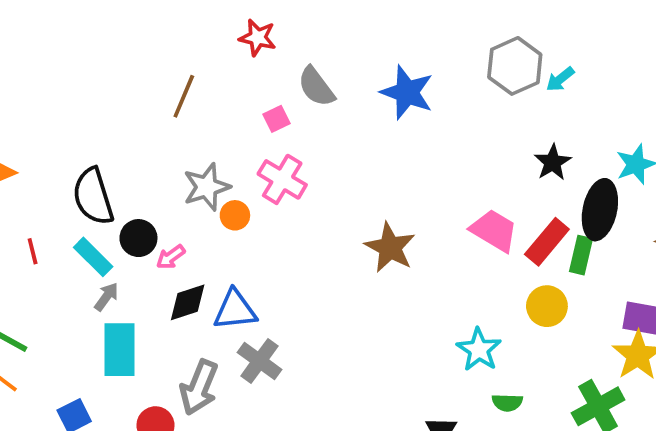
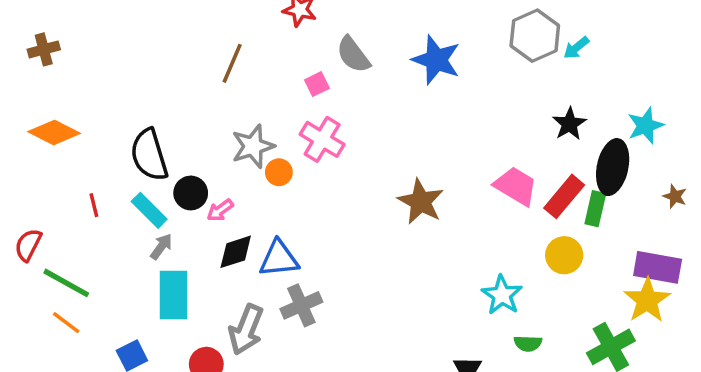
gray cross: (260, 361) -> (301, 305), turned 30

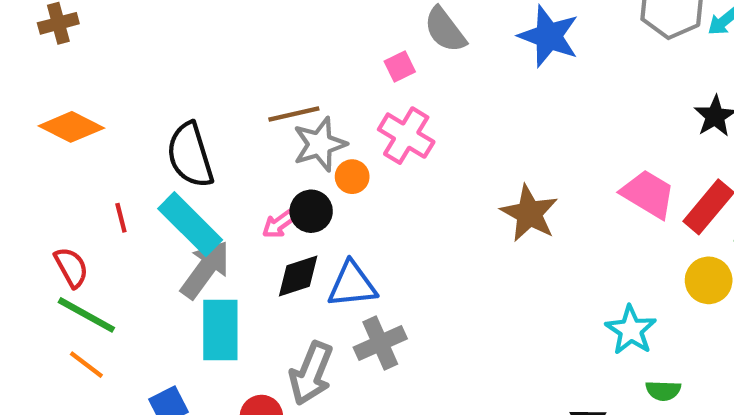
brown line: (232, 63) -> (294, 114), moved, turned 54
black circle: (191, 193) -> (311, 211), moved
cyan rectangle: (149, 210) -> (190, 224), size x1.4
red semicircle: (28, 245) -> (71, 267), moved, turned 124
gray arrow: (161, 247) -> (205, 270), size x1.8

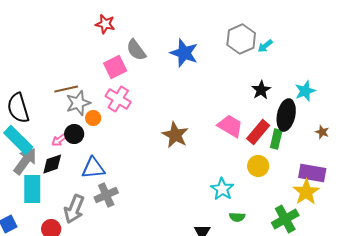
pink square: (400, 66) -> (115, 67), size x1.6
black diamond: (298, 276) -> (52, 164), moved

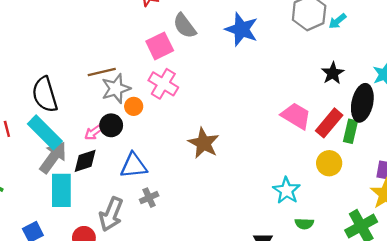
brown star: (175, 135) -> (204, 143), moved
gray cross: (106, 195) -> (149, 198), size x0.7

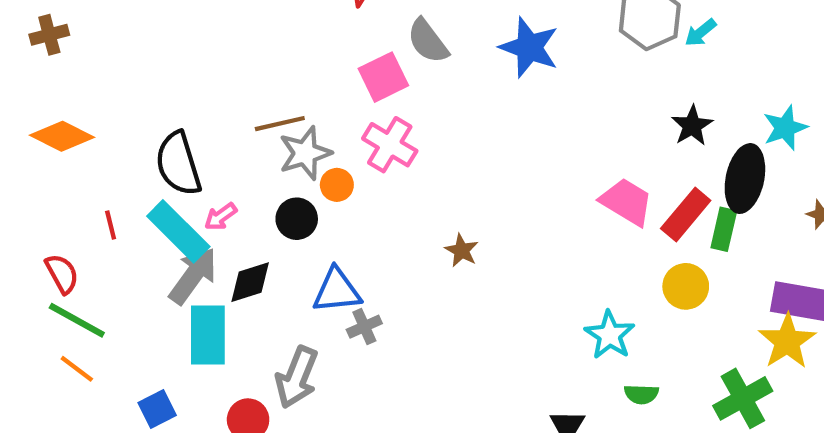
pink arrow: (93, 132) -> (221, 217), moved
brown star: (204, 143) -> (462, 250), size x0.6
gray cross: (149, 198) -> (364, 327), moved

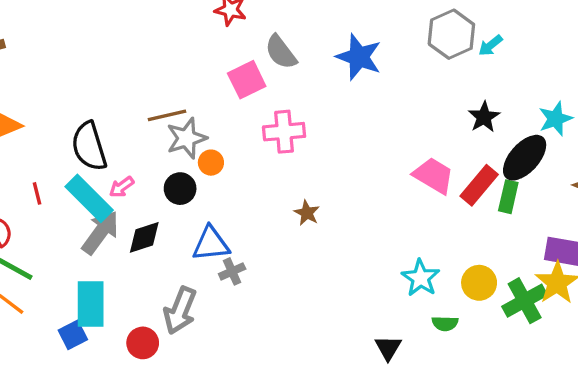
pink cross: (390, 145) -> (284, 132), moved, turned -36
black ellipse: (745, 179) -> (525, 158), turned 30
yellow circle: (686, 286) -> (479, 283), moved
cyan rectangle: (208, 335) -> (91, 304), moved
green cross: (743, 398) -> (525, 301), moved

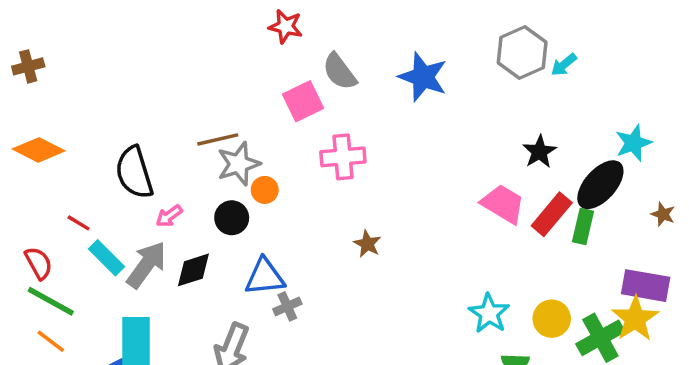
black star: (484, 117) -> (540, 152), moved
red line: (37, 193) -> (79, 223), turned -45
cyan rectangle: (89, 198) -> (106, 258), moved, size x0.7

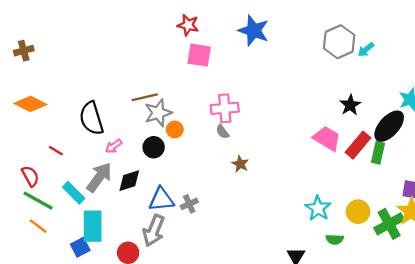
gray semicircle: (339, 72) -> (222, 132), moved, size x0.6
blue star: (423, 77) -> (254, 31), moved
pink square: (303, 101) -> (199, 55), moved, turned 35
cyan rectangle: (106, 258) -> (74, 193), moved
blue triangle: (265, 277) -> (161, 199), moved

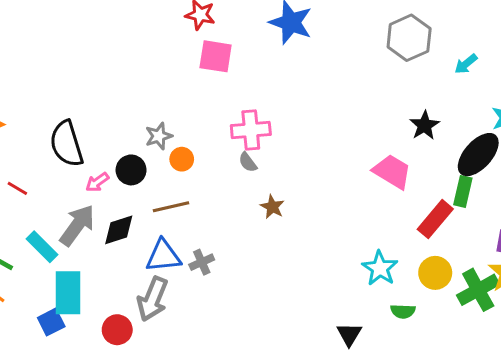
cyan arrow: (366, 49) -> (466, 64), moved
brown line: (145, 97) -> (171, 207), moved
gray star: (158, 113) -> (159, 136), size x0.7
red rectangle: (358, 145) -> (435, 219), moved
black circle: (154, 147) -> (131, 170), moved

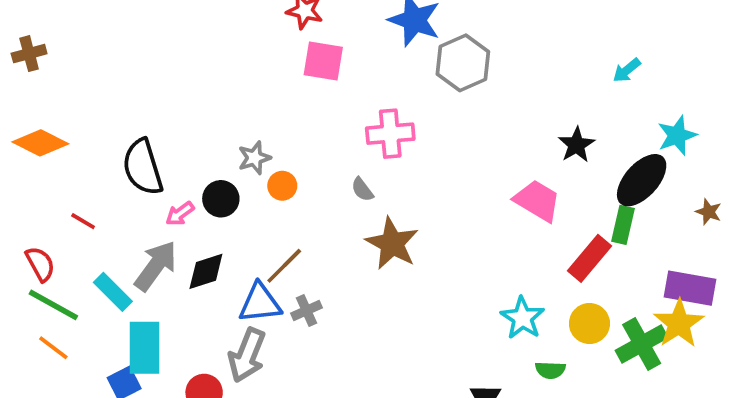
gray hexagon: (409, 38) -> (463, 63), moved
pink cross: (251, 130) -> (390, 134), moved
brown line: (171, 207) -> (284, 266), moved, turned -32
brown star: (272, 207) -> (392, 243), size x1.8

